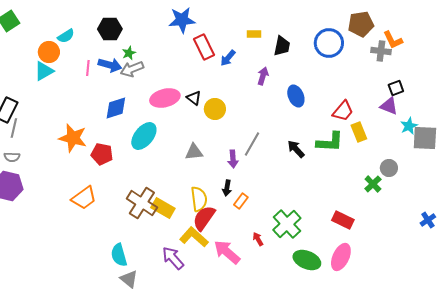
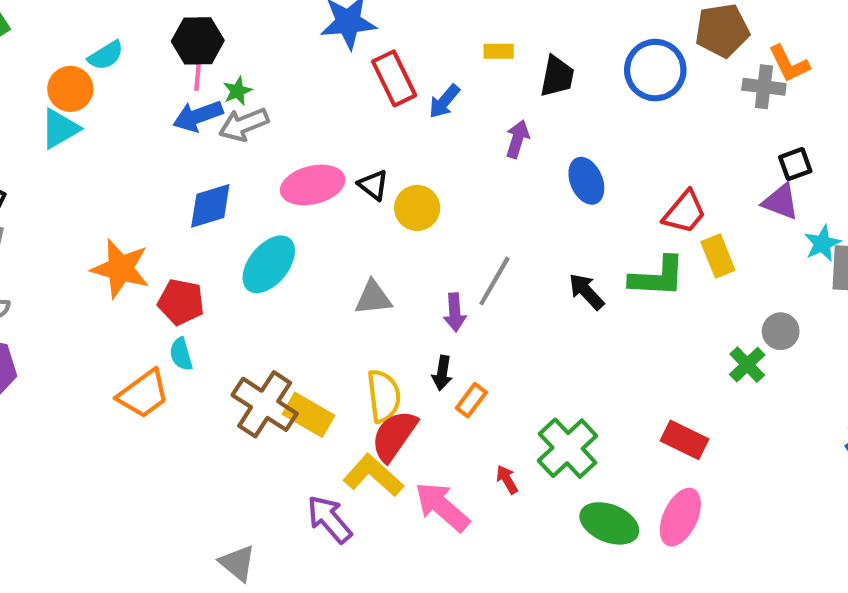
blue arrow: (110, 65) -> (198, 116), turned 145
pink line: (88, 68) -> (198, 74), moved
cyan semicircle: (119, 255) -> (181, 354), moved, size x0.7

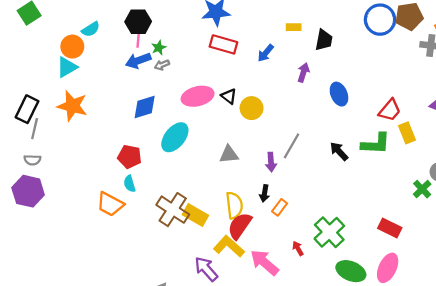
blue circle: (655, 70) -> (380, 20), moved
red rectangle: (394, 78) -> (223, 44), moved, turned -48
gray arrow: (244, 124) -> (162, 65), size x0.6
orange star: (120, 269) -> (72, 106), moved
orange trapezoid: (143, 394) -> (110, 204), turned 64

